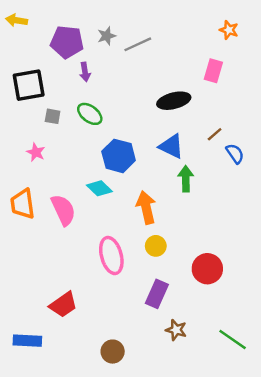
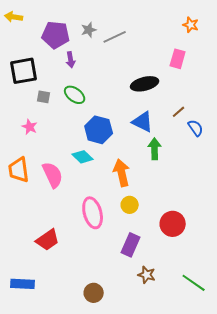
red trapezoid: (63, 305) -> (48, 240), moved

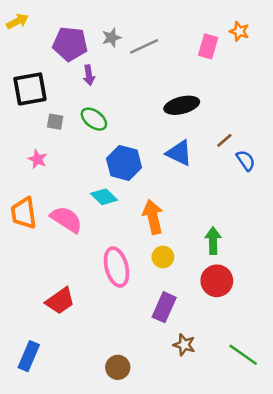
yellow arrow: (14, 17) -> (17, 21), turned 144
pink rectangle: (178, 59) -> (208, 46), moved
green arrow: (155, 149) -> (213, 241), moved
pink semicircle: (53, 175) -> (66, 219), turned -32
blue rectangle: (23, 284) -> (29, 356), turned -70

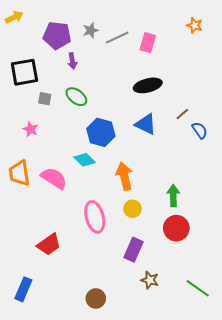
pink rectangle: (208, 46) -> (148, 43), moved

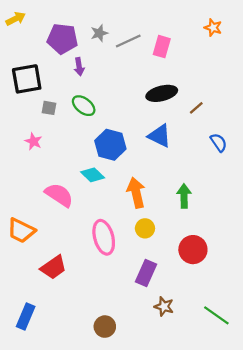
brown line: (182, 114) -> (196, 108), moved
orange trapezoid: (19, 173) -> (21, 231), moved, turned -56
green arrow: (173, 196) -> (184, 196), moved

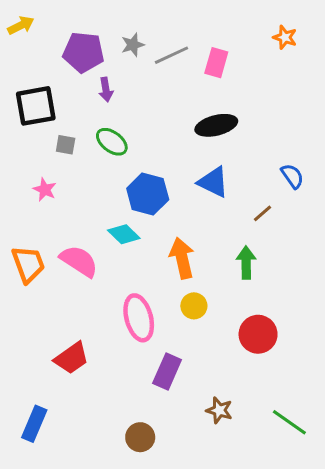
brown line: (196, 108) -> (263, 213), moved
blue semicircle: (219, 142) -> (292, 176), moved
orange trapezoid: (21, 231) -> (28, 264), moved, turned -136
purple rectangle: (146, 273) -> (167, 372), moved

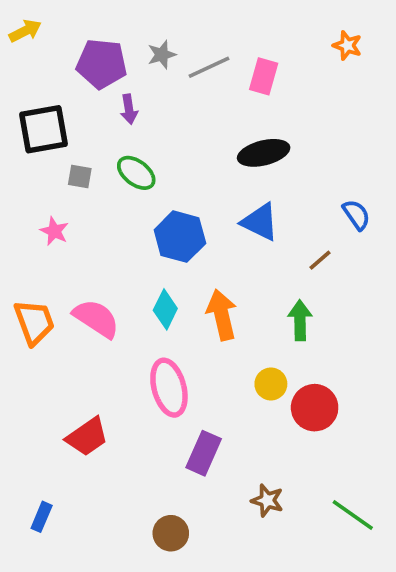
cyan diamond: (124, 234) -> (165, 309), moved, turned 72
yellow circle: (194, 306) -> (271, 384), moved
blue rectangle: (34, 424) -> (42, 517), size x0.7

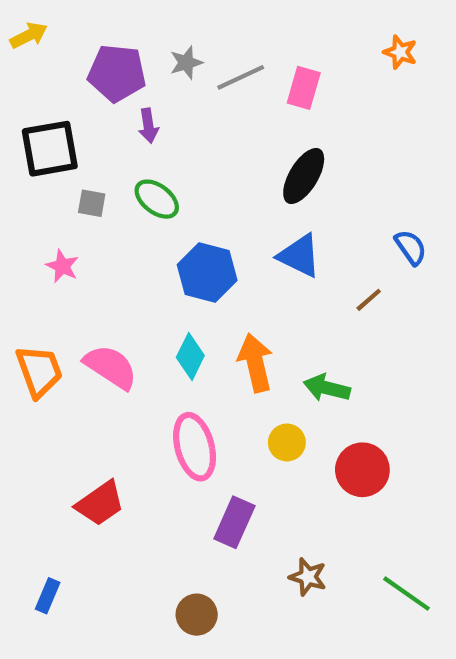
black ellipse: (264, 153) -> (304, 176), turned -45
green arrow: (300, 320) -> (327, 388), moved, turned -75
yellow circle: (271, 384) -> (287, 442), moved

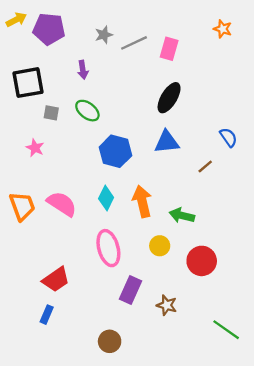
purple pentagon: (117, 73) -> (49, 29), moved
blue triangle: (299, 256) -> (167, 142), turned -32
brown star: (308, 577) -> (167, 305), moved
blue rectangle: (48, 596) -> (47, 315), moved

